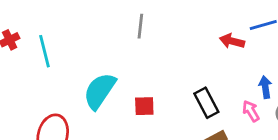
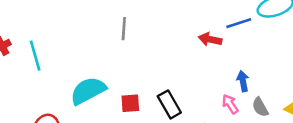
cyan semicircle: (100, 91) -> (88, 91), turned 30
black rectangle: (206, 103) -> (169, 104), moved

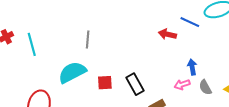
blue line: (239, 23) -> (190, 22), turned 42
gray line: (124, 29) -> (88, 39), moved
pink arrow: (230, 104) -> (182, 85), turned -77

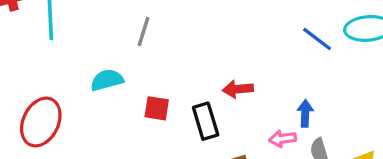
red arrow: (167, 34) -> (238, 89), moved, turned -30
cyan semicircle: (72, 72) -> (107, 80), size x0.7

